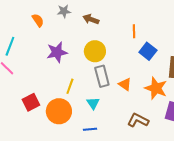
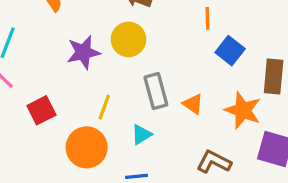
yellow circle: (95, 51) -> (128, 39), moved
red square: (31, 102) -> (41, 110), moved
cyan triangle: (93, 103) -> (141, 134), turned 32

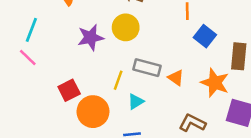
gray rectangle: (156, 91) -> (147, 68), turned -60
yellow line: (104, 107) -> (118, 80), moved
red square: (41, 110) -> (69, 90), moved

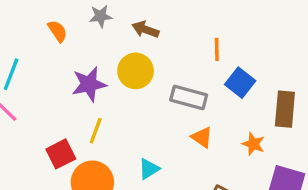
gray rectangle: (147, 68) -> (189, 97), moved
yellow line: (118, 80) -> (96, 131), moved
orange star: (215, 83) -> (253, 144), size x0.6

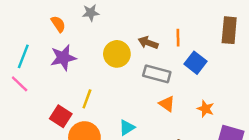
brown arrow: (145, 29) -> (148, 43), moved
purple star: (89, 84) -> (63, 58), moved
brown rectangle: (285, 109) -> (229, 30), moved
red square: (61, 154) -> (61, 116), turned -30

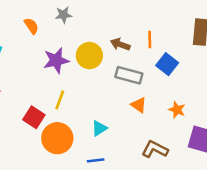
purple star: (63, 58) -> (56, 60), moved

